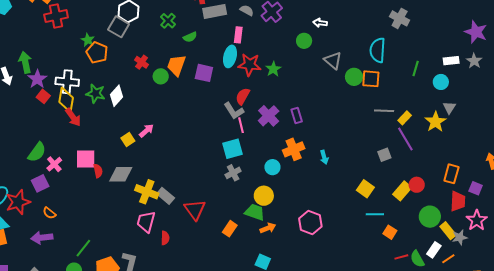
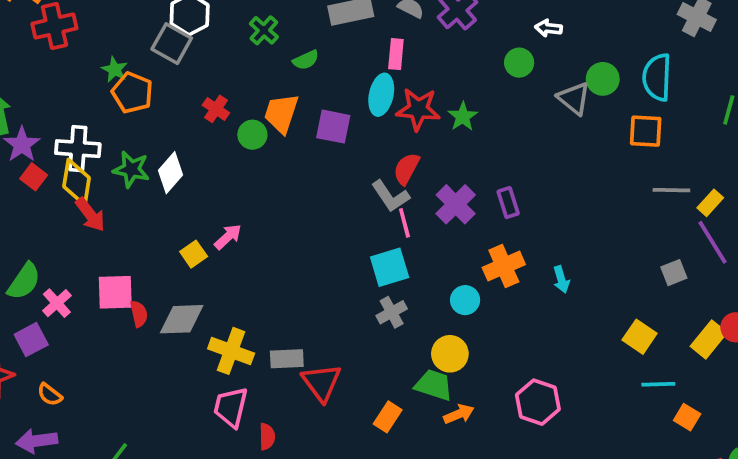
green circle: (354, 77) -> (603, 79), moved
gray rectangle: (166, 196) -> (287, 359), moved, turned -42

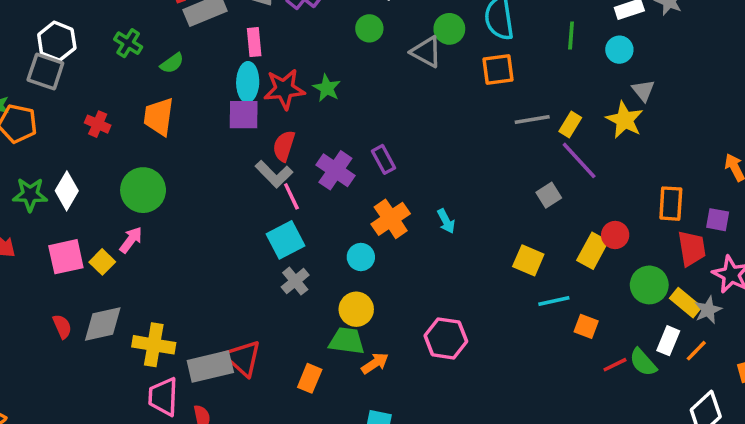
purple square: (333, 127) -> (244, 115), moved
green circle: (252, 135) -> (143, 190), moved, size x1.6
pink square: (115, 292) -> (66, 257), moved
gray rectangle: (287, 359) -> (210, 367), moved, size x1.4

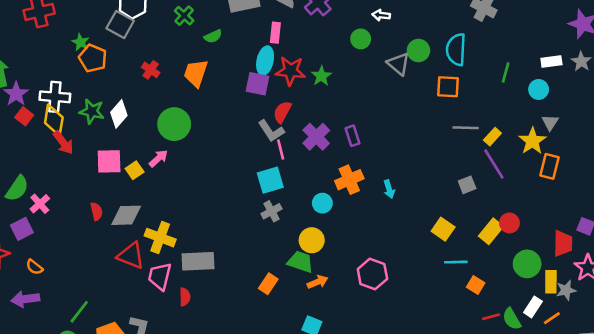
orange rectangle: (671, 204) -> (549, 166), moved
yellow rectangle: (686, 303) -> (551, 282), turned 40
red triangle: (243, 358) -> (131, 256), moved, turned -32

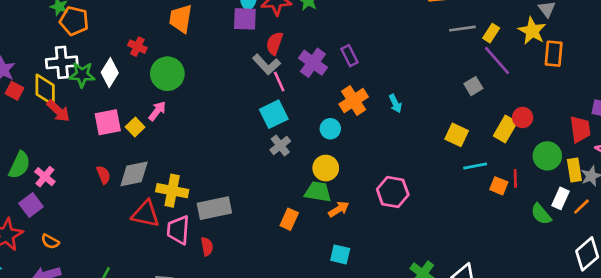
red cross: (151, 70) -> (137, 47), moved
white cross: (55, 97) -> (62, 62), moved
red line: (491, 317) -> (515, 178), moved, turned -66

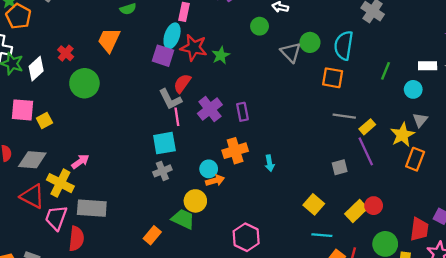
pink arrow: (157, 111) -> (80, 161), moved
orange arrow: (339, 209) -> (215, 180), moved
red semicircle: (207, 247) -> (76, 239), size x1.5

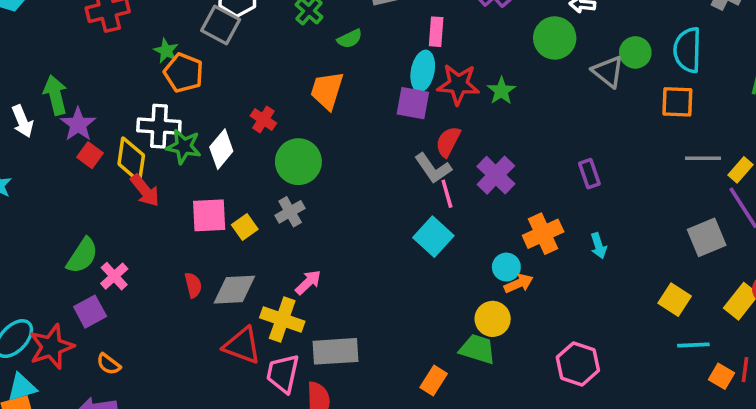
green circle: (260, 26) -> (555, 38), size x1.5
purple rectangle: (242, 112) -> (589, 174), moved
cyan square: (164, 143) -> (433, 237), turned -30
gray square: (340, 167) -> (707, 237), size x1.5
gray cross: (162, 171) -> (290, 212), moved

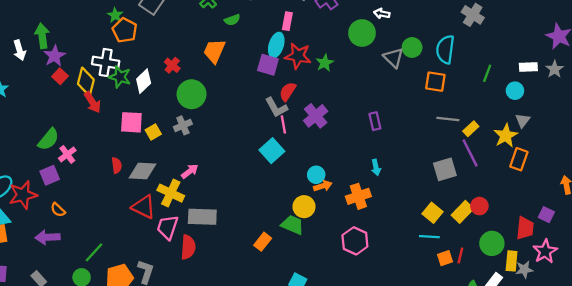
orange cross: (543, 234) -> (358, 196), moved
yellow square: (675, 300) -> (432, 213), moved
orange square: (721, 376) -> (445, 258), turned 35

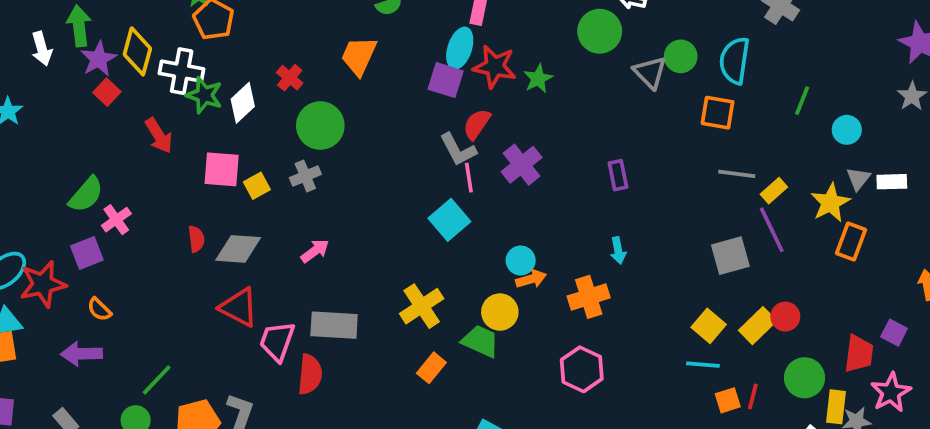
white rectangle: (528, 67) -> (892, 182), moved
yellow diamond: (86, 82) -> (137, 51), moved
yellow cross: (171, 193) -> (422, 306), moved, turned 30

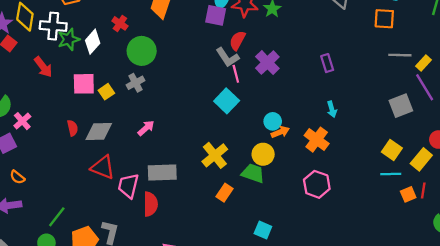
green star: (204, 95) -> (69, 39), turned -30
orange cross: (589, 297) -> (317, 140), turned -30
yellow rectangle: (758, 326) -> (421, 159), moved

